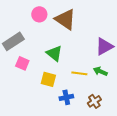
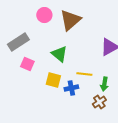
brown triangle: (65, 19) -> (70, 20), turned 45
green arrow: (100, 71) -> (104, 84), moved, turned -104
blue cross: (66, 97) -> (71, 88), moved

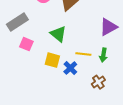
green arrow: (104, 84) -> (103, 55), moved
blue cross: (71, 88) -> (70, 68), turned -32

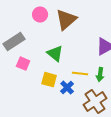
brown cross: (98, 82) -> (95, 102), size x1.6

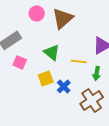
yellow line: (80, 74) -> (79, 61), moved
yellow square: (49, 80) -> (46, 78), turned -35

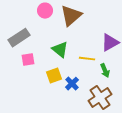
pink square: (20, 62) -> (28, 60), turned -32
green arrow: (97, 73) -> (105, 71), turned -32

